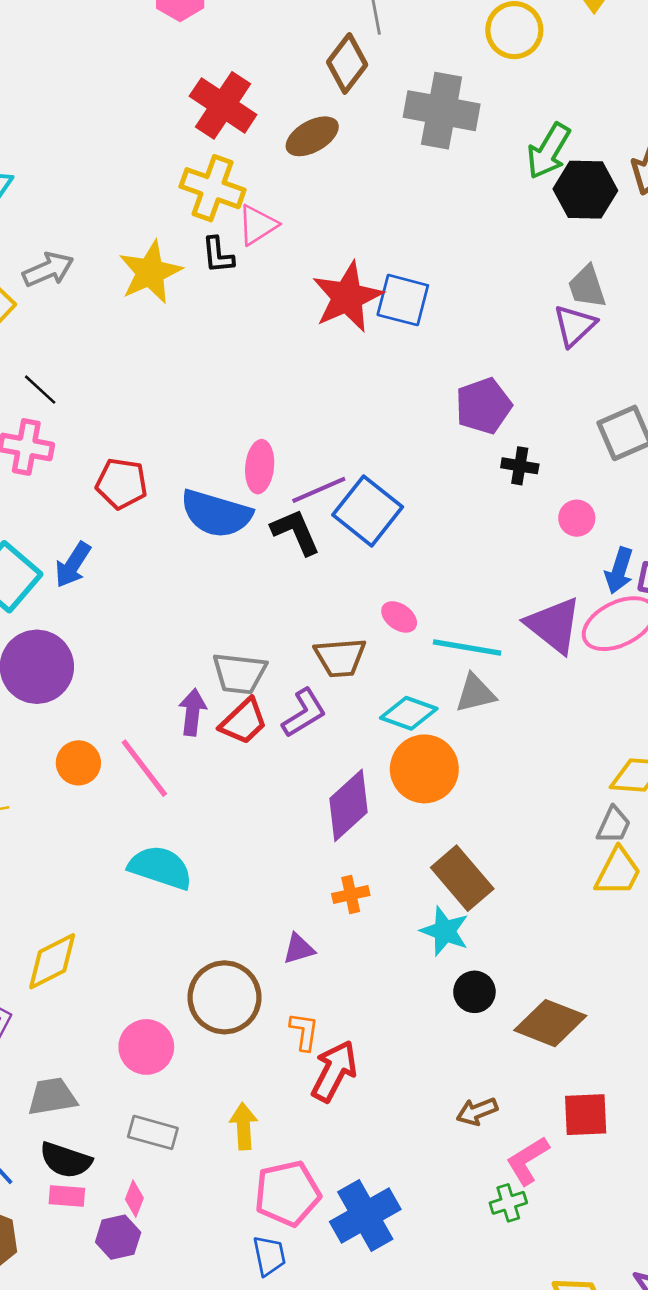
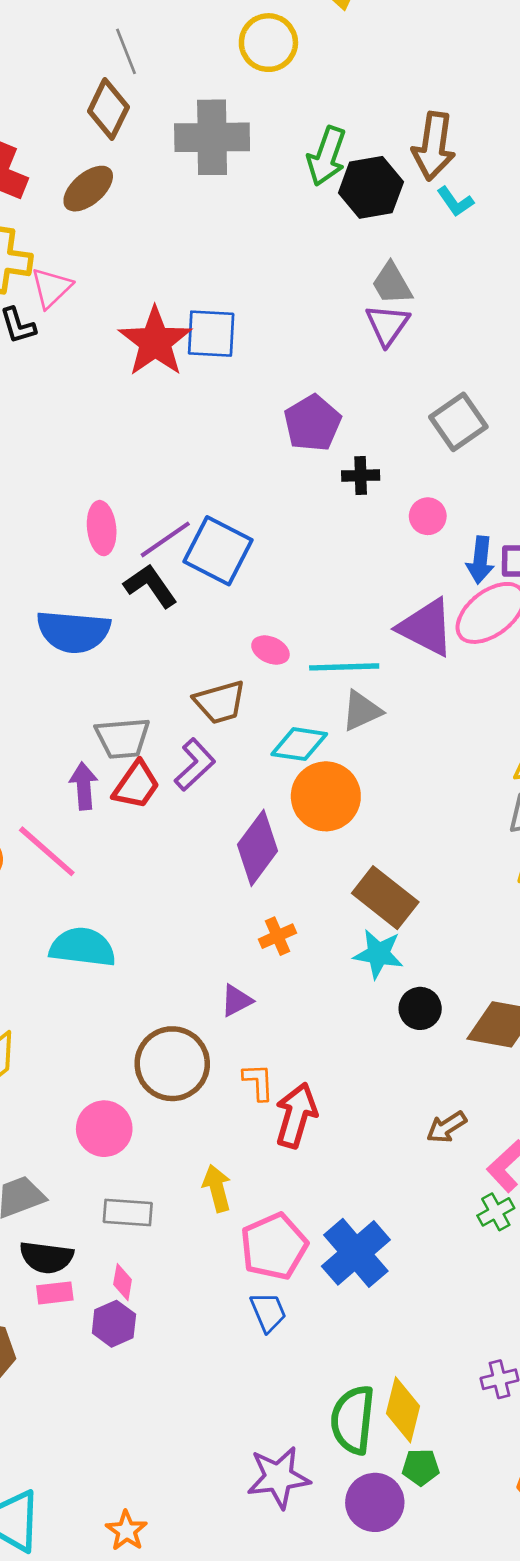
blue semicircle: (216, 514) -> (73, 632), moved

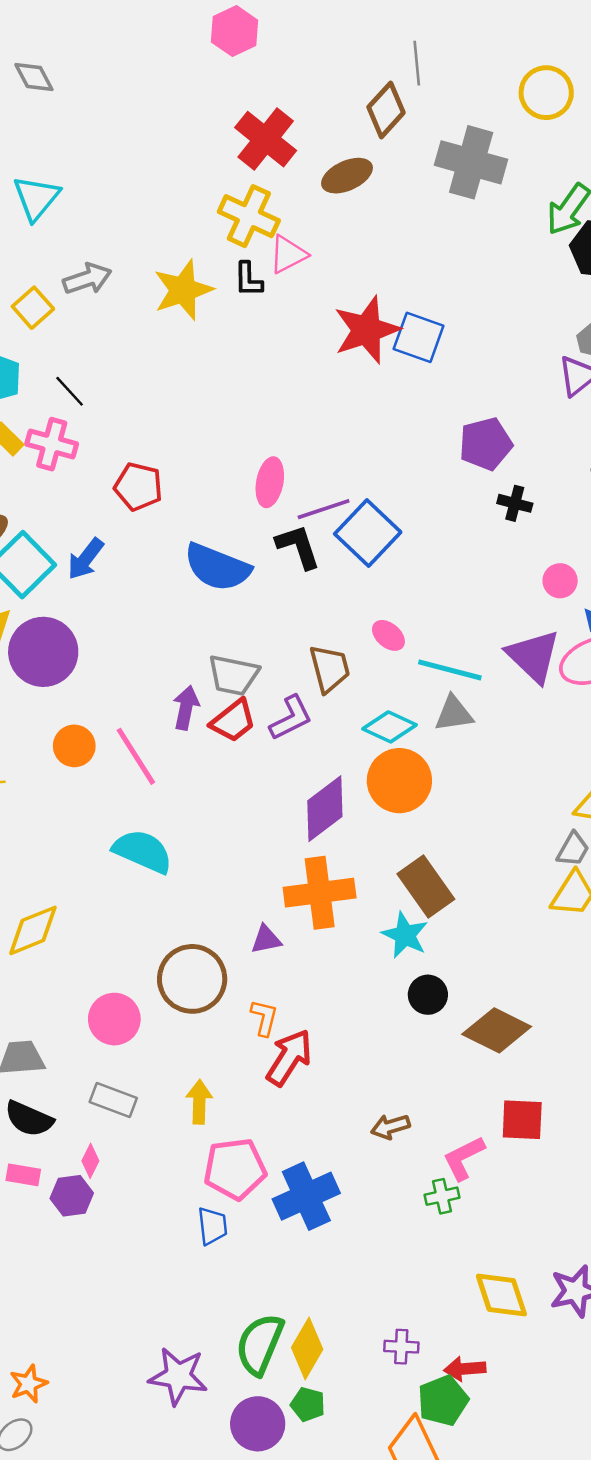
pink circle: (428, 516) -> (560, 581), moved
brown trapezoid: (220, 702) -> (330, 669), turned -105
orange cross: (277, 936) -> (320, 893), size x2.0
brown arrow: (446, 1127) -> (390, 1127), moved
pink rectangle: (55, 1293) -> (23, 1175), moved

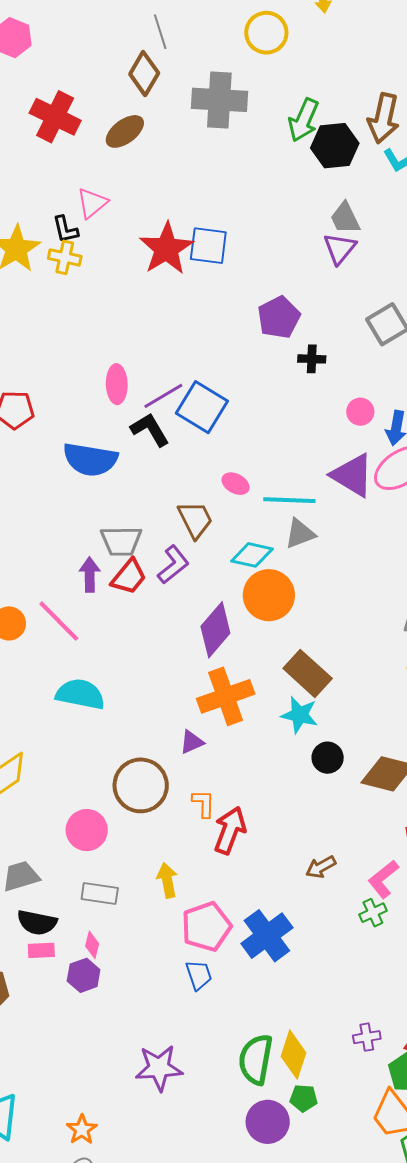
yellow cross: (249, 216) -> (65, 257), moved, size x0.7
pink rectangle: (23, 1175) -> (41, 950), moved
purple star: (178, 1376) -> (159, 1068), moved

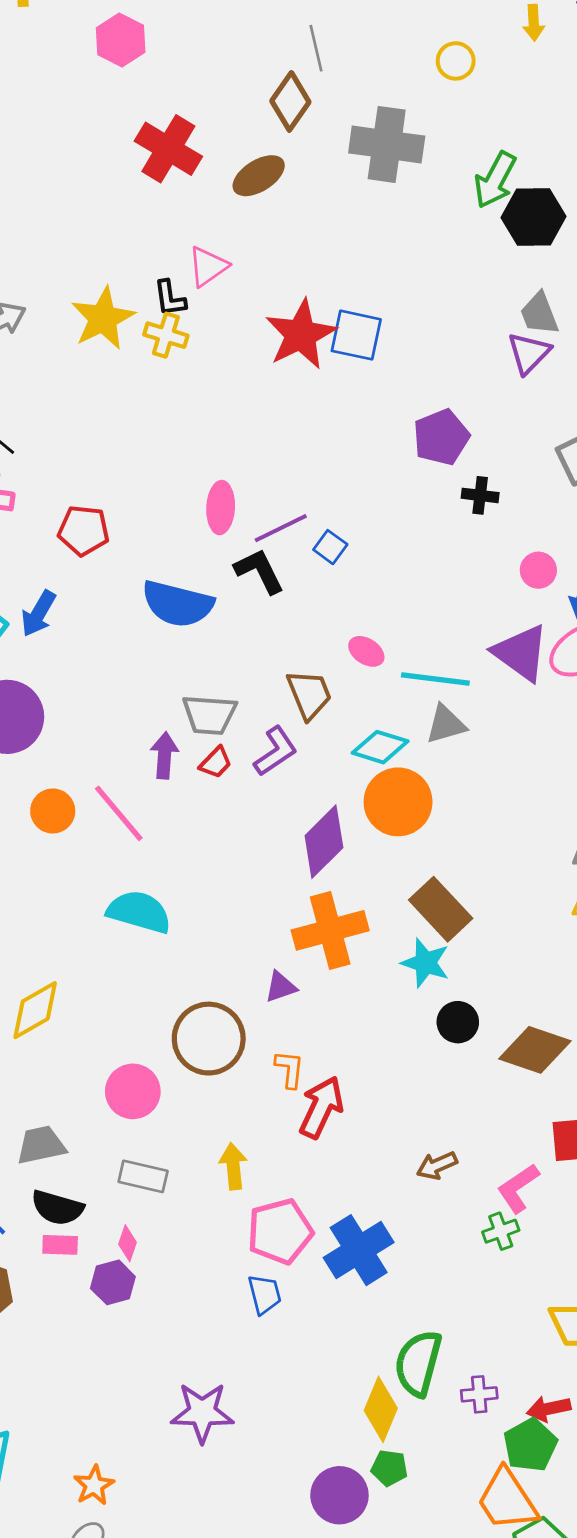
yellow circle: (266, 33) -> (456, 61), size x0.7
blue square: (202, 407) -> (330, 547), size x0.5
red trapezoid: (129, 577) -> (216, 762), size x0.7
green semicircle: (256, 1059) -> (418, 1363), moved

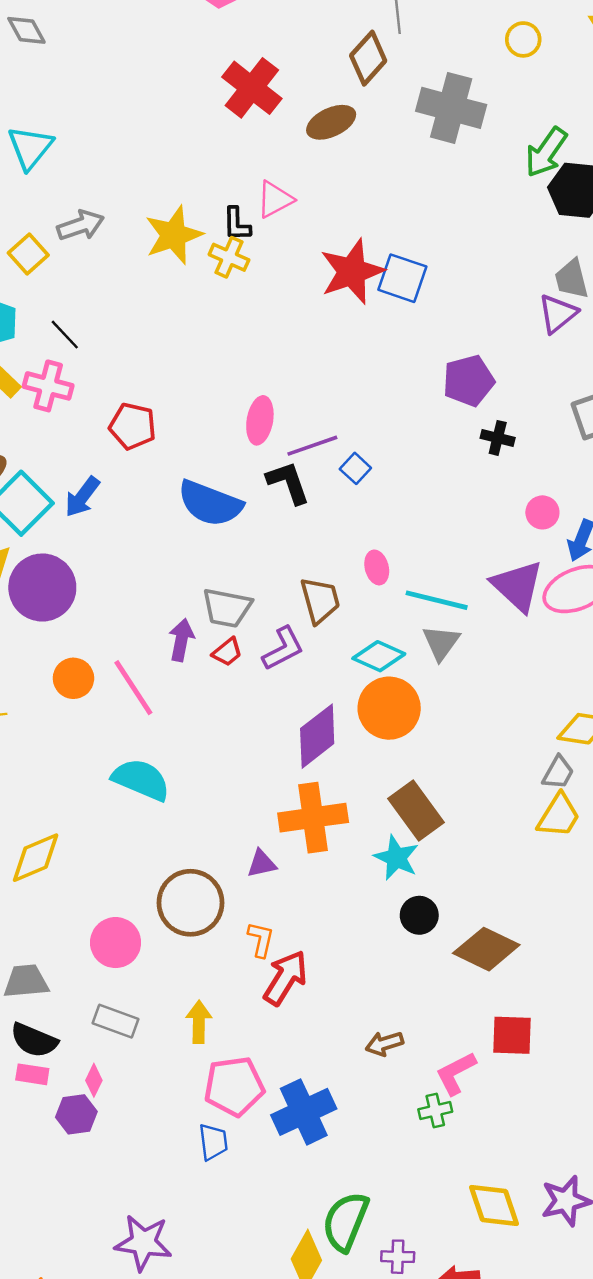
pink ellipse: (366, 651) -> (377, 567), turned 36
gray triangle: (446, 724) -> (441, 643), turned -45

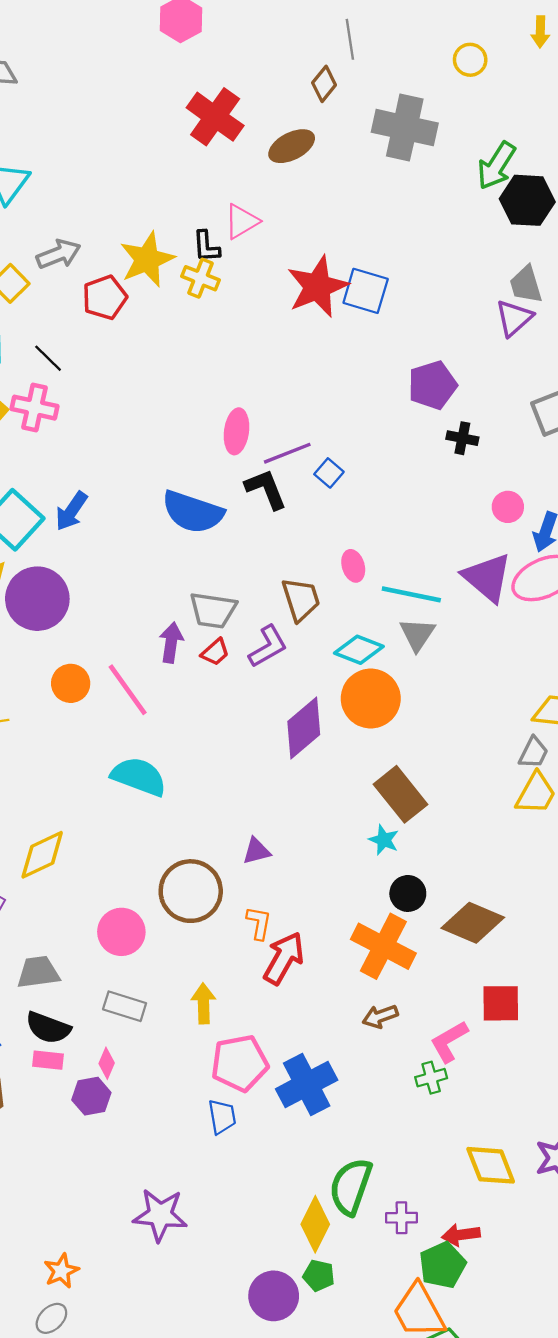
brown diamond: (368, 58) -> (324, 84), size x0.7
red pentagon: (133, 426) -> (105, 297), moved, turned -30
orange cross: (313, 818) -> (383, 946), moved, turned 38
cyan star: (396, 858) -> (384, 840), size x0.7

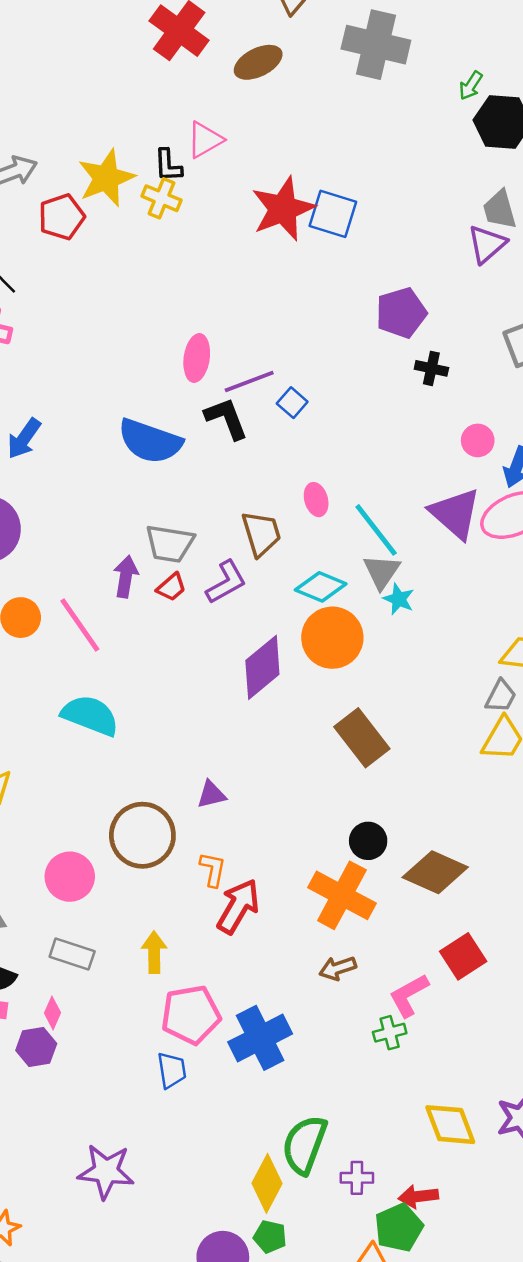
green arrow: (496, 166) -> (471, 86), size x0.6
cyan line: (411, 594) -> (376, 530), turned 40
cyan star: (384, 840) -> (399, 599), moved
red square: (501, 1003) -> (463, 956), turned -33

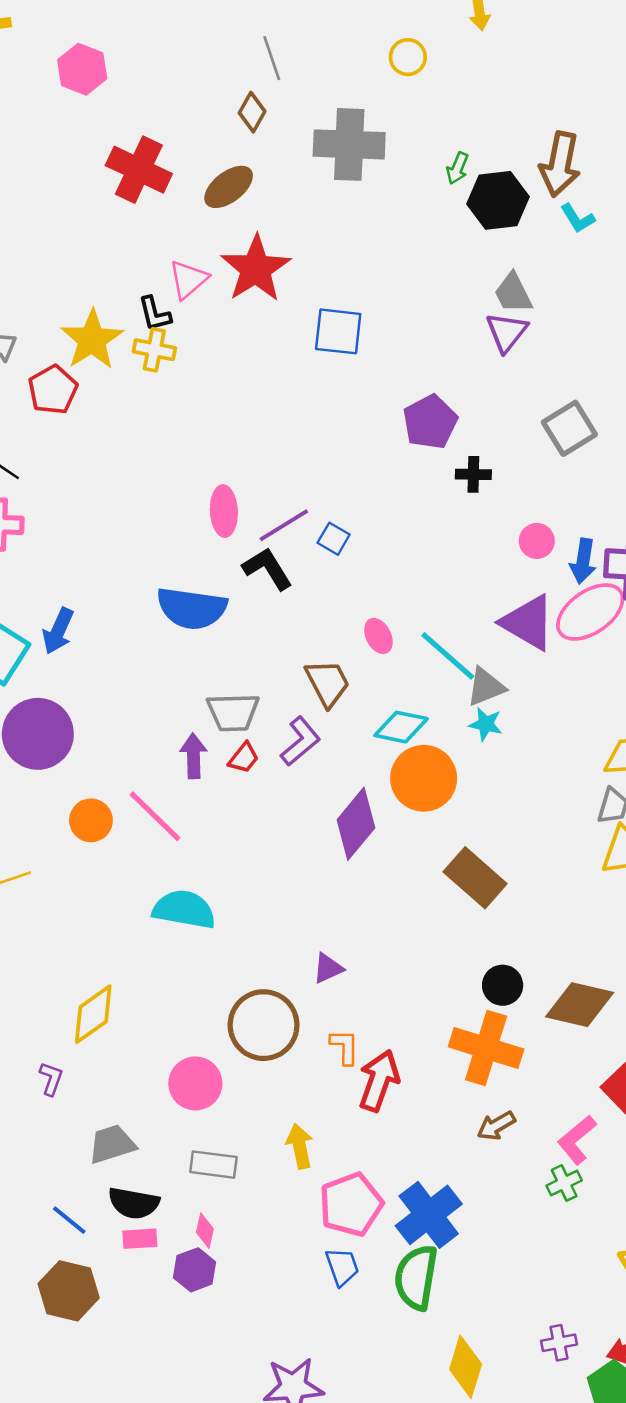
red star: (283, 209) -> (256, 269), moved
gray triangle: (382, 572) -> (486, 687), moved, turned 45
green semicircle: (304, 1145) -> (416, 1277), moved

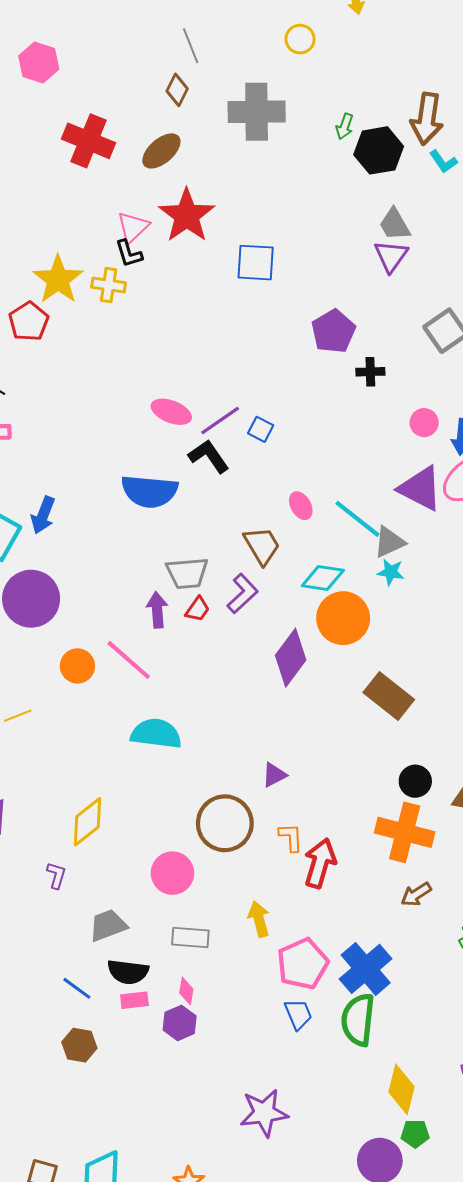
black L-shape: (155, 314) -> (129, 254), moved
pink ellipse: (224, 511) -> (171, 412), turned -63
brown hexagon: (69, 1291) -> (79, 1045), size x0.7

